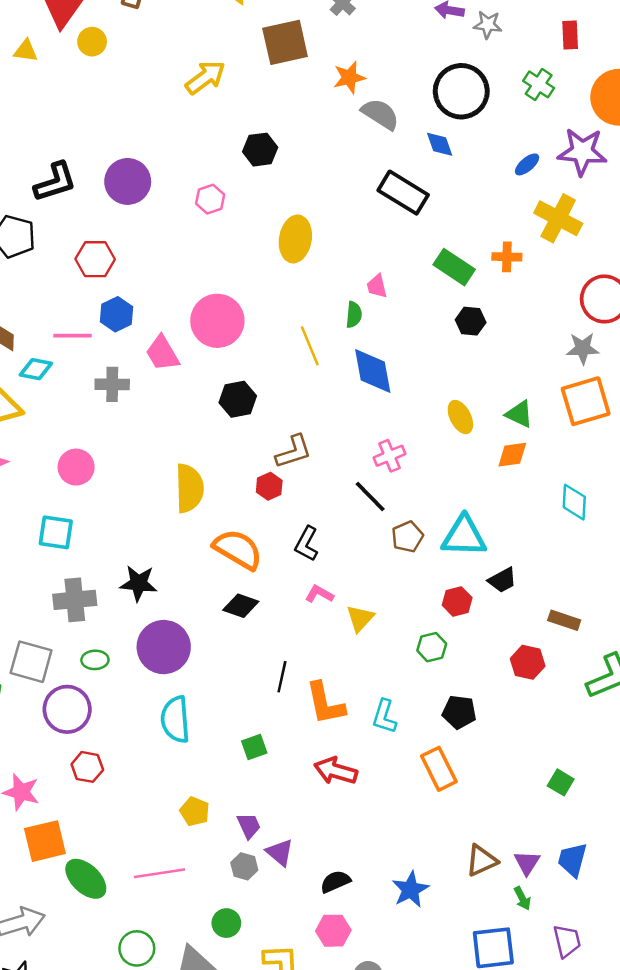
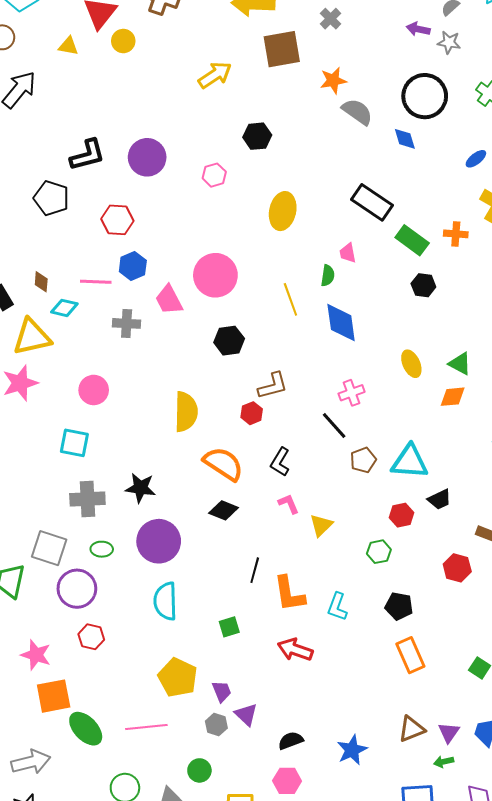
black rectangle: (403, 193) -> (372, 202), moved
pink L-shape: (319, 594) -> (289, 504), turned 35
orange rectangle: (439, 769) -> (410, 655), moved
yellow pentagon: (195, 811) -> (178, 678), size x1.6
green arrow: (522, 898) -> (444, 762), turned 102

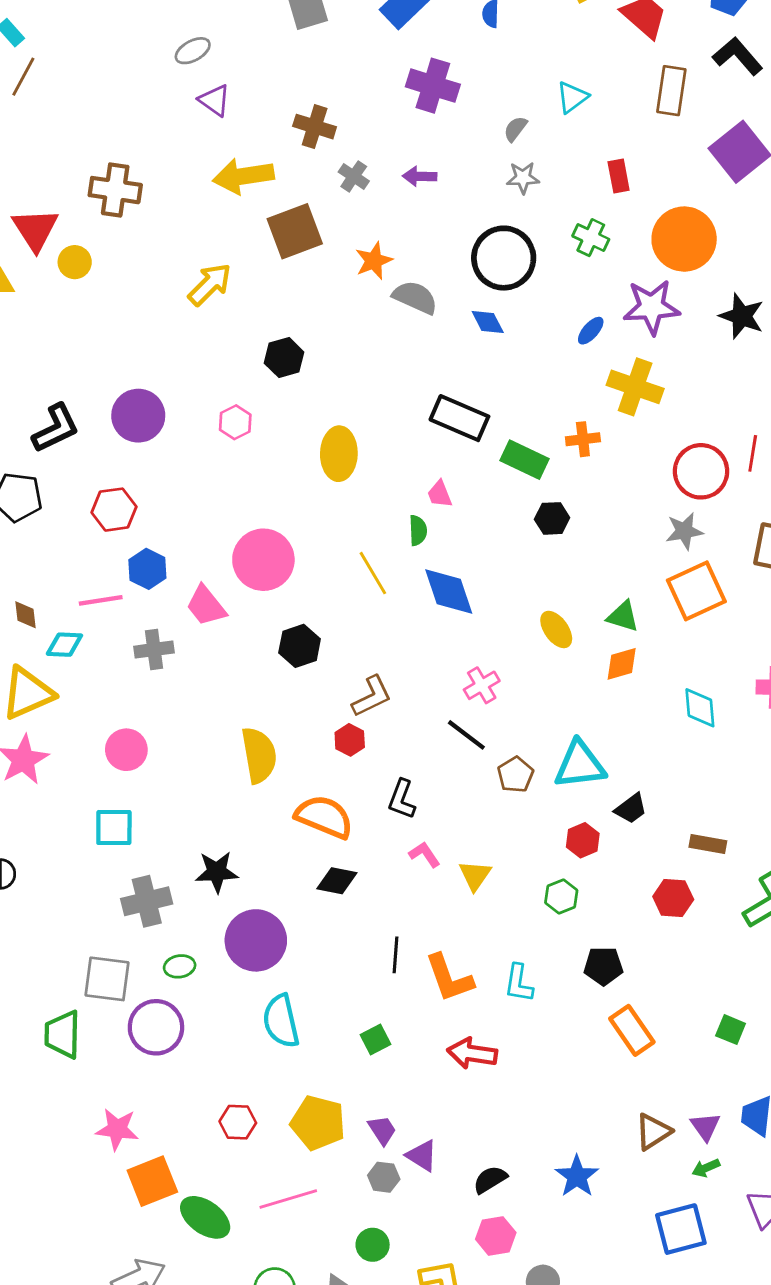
purple arrow: (418, 29) -> (420, 176), moved
red hexagon: (91, 637) -> (238, 1122), moved

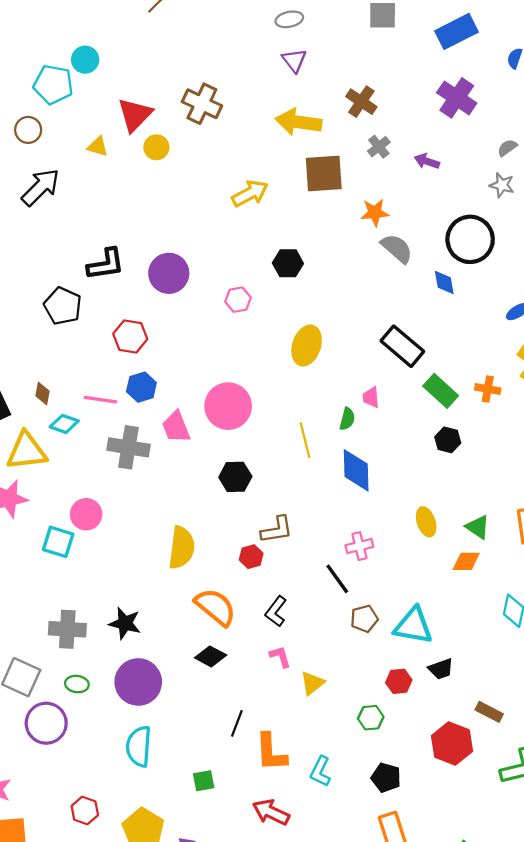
gray cross: (154, 650) -> (128, 447), size x1.4
cyan square: (114, 827) -> (58, 542), moved
red hexagon: (673, 898) -> (452, 744), size x1.4

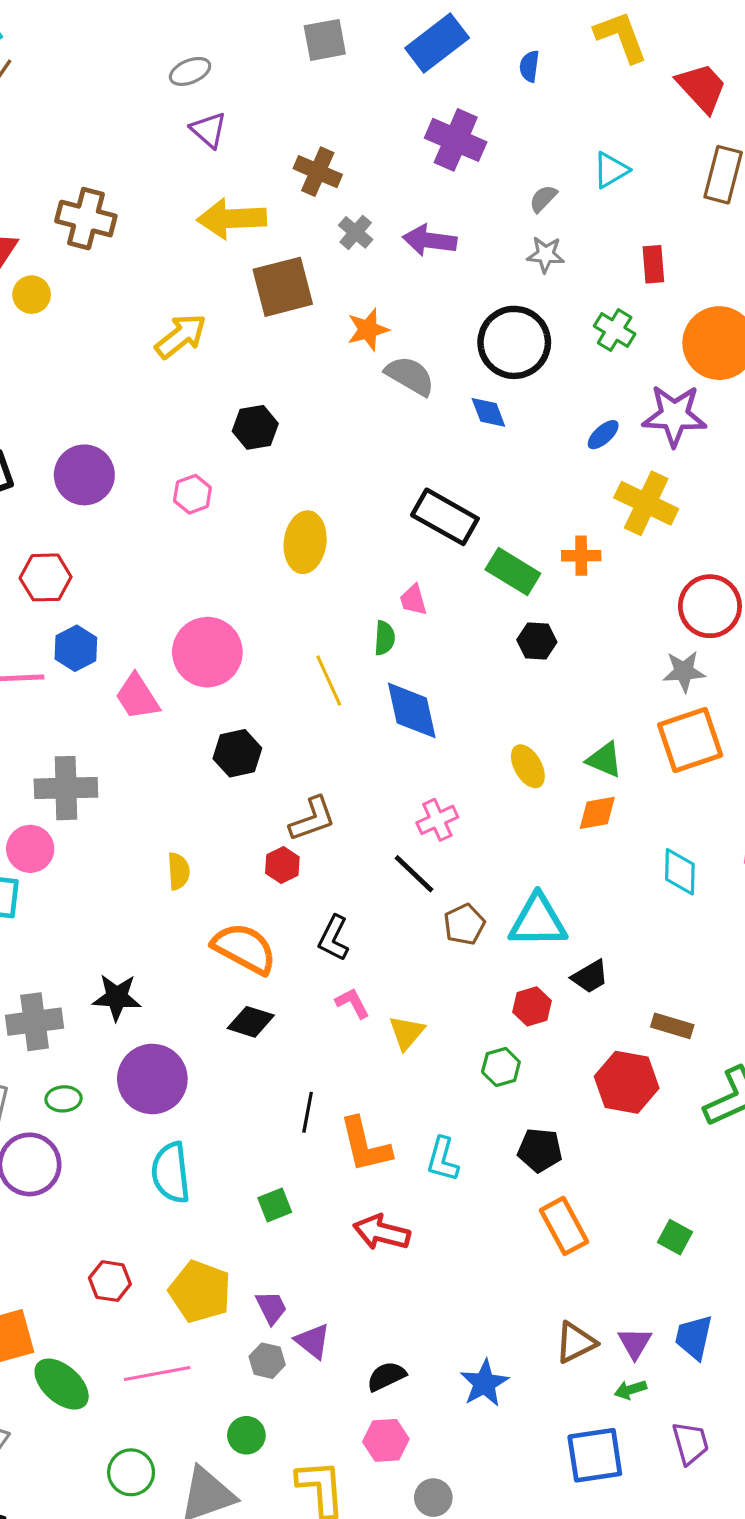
purple arrow: (427, 161) -> (430, 240), size x1.4
gray cross: (128, 447) -> (66, 788), moved
yellow semicircle: (182, 548) -> (179, 871), size x0.6

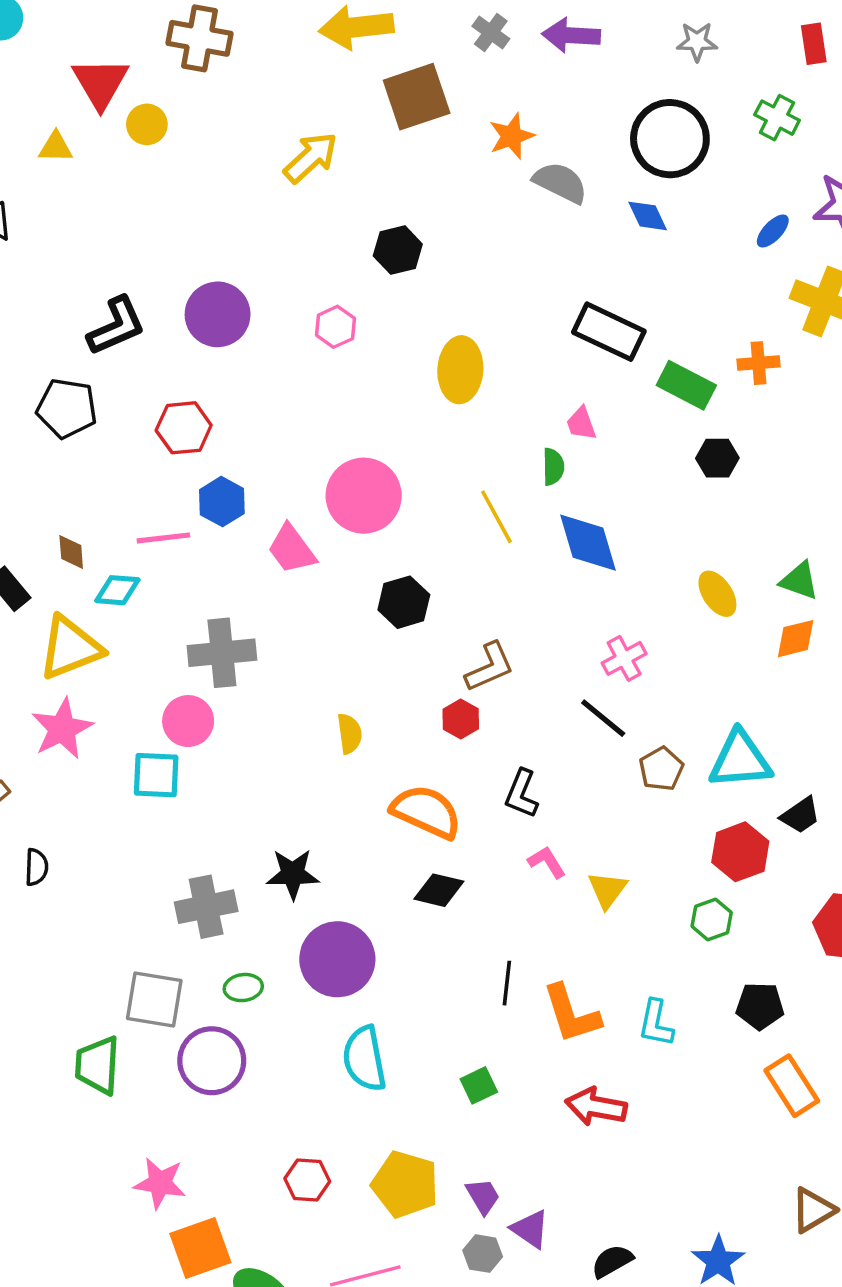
red hexagon: (532, 1006) -> (740, 852), size x1.4

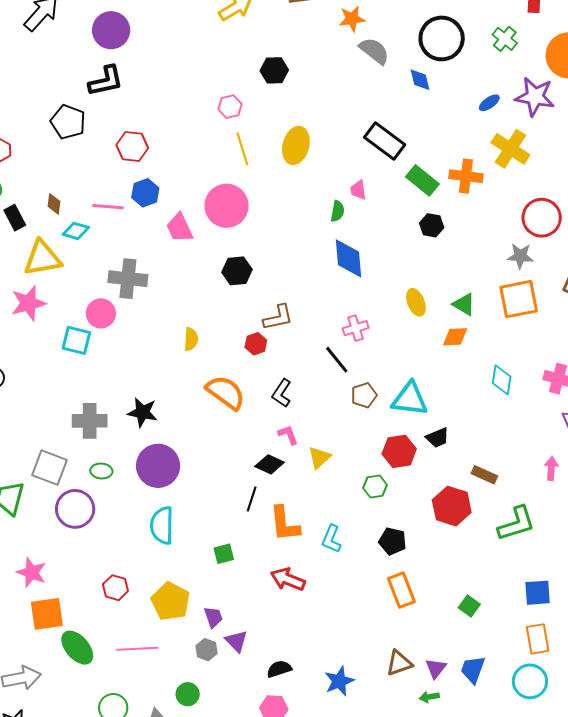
purple circle: (218, 314) -> (111, 30), moved
orange cross: (759, 363) -> (466, 176), size x1.4
yellow line: (496, 517) -> (242, 149), moved
black diamond: (439, 890) -> (270, 464), moved

